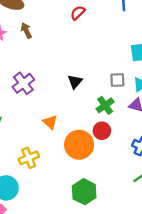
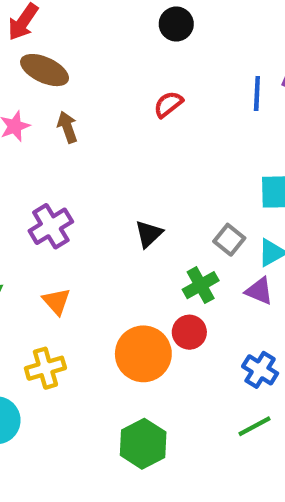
gray square: (117, 80) -> (229, 240), turned 35
orange triangle: (50, 122) -> (57, 301), moved

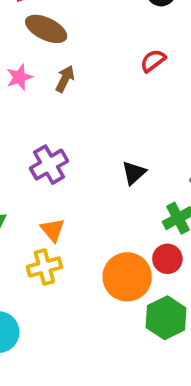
brown arrow: (67, 127) -> (65, 79), turned 44
yellow cross: (45, 368) -> (44, 267), moved
green hexagon: (143, 444) -> (166, 318), moved

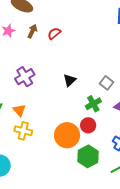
red semicircle: (153, 61) -> (54, 33), moved
orange triangle: (53, 230) -> (19, 110), moved
yellow cross: (44, 267) -> (23, 131), turned 30

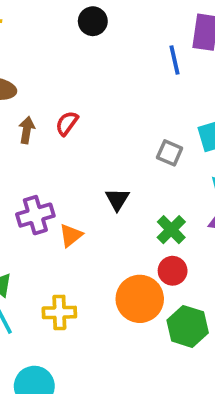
purple cross: (25, 77) -> (35, 215), turned 30
gray square: (107, 83) -> (170, 153), moved
orange triangle: (19, 110) -> (71, 235), moved, turned 48

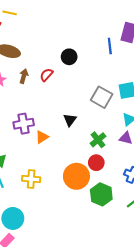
black circle: (93, 21) -> (69, 57), moved
gray square: (170, 153) -> (102, 97), size x1.5

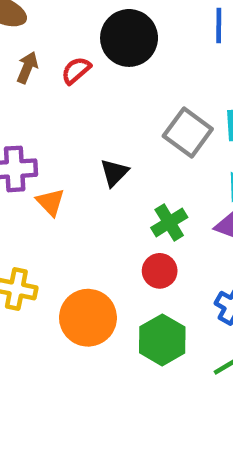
black circle: (69, 57) -> (129, 38), size x1.6
orange triangle: (42, 137) -> (50, 202), turned -48
orange circle: (76, 176) -> (88, 318), moved

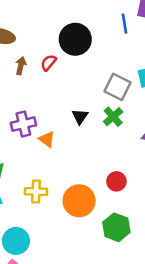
green cross: (169, 223) -> (113, 117), moved
red circle: (160, 271) -> (116, 181), moved
green hexagon: (162, 340) -> (116, 227), moved

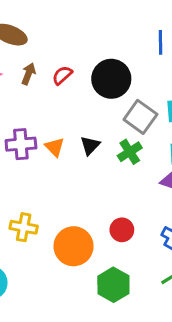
black circle: (75, 39) -> (111, 79), moved
orange triangle: (47, 139) -> (55, 147), moved

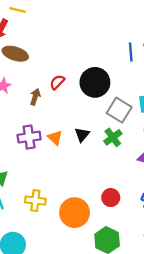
brown arrow: (28, 74) -> (35, 97), moved

